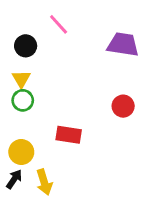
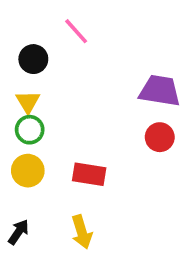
purple trapezoid: (123, 44) -> (160, 91), moved
yellow circle: (21, 152) -> (28, 171), moved
yellow arrow: (44, 182) -> (82, 232), moved

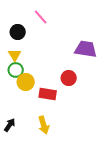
red circle: (160, 137) -> (69, 78), moved
yellow circle: (28, 171) -> (26, 82), moved

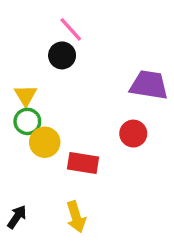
black circle: (18, 32) -> (62, 55), moved
red circle: (69, 78) -> (133, 134), moved

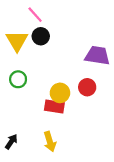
pink line: (71, 29) -> (35, 15), moved
yellow triangle: (26, 95) -> (17, 41), moved, size x1.5
yellow circle: (45, 142) -> (60, 93), moved

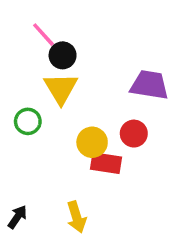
pink line: (35, 15) -> (43, 35), moved
yellow triangle: (17, 41) -> (61, 88), moved
red rectangle: (54, 106) -> (106, 163), moved

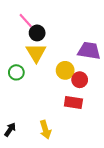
yellow circle: (92, 142) -> (65, 70), moved
red rectangle: (106, 163) -> (73, 103), moved

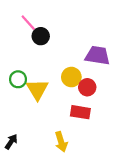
yellow triangle: (36, 53) -> (37, 90), moved
yellow arrow: (45, 130) -> (61, 142), moved

